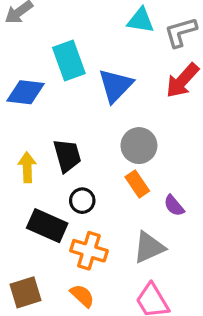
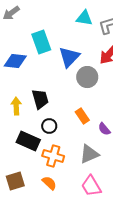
gray circle: (139, 146) -> (87, 77), moved

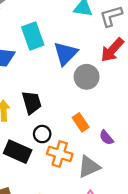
orange cross: (53, 156) -> (60, 154), moved

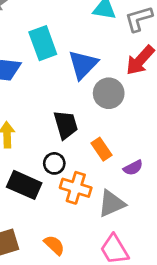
black trapezoid: (32, 103) -> (66, 125), moved
purple semicircle: (106, 138) -> (133, 168), turned -77

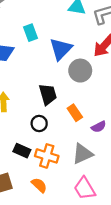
cyan rectangle: (43, 43) -> (31, 33), size x0.7
black rectangle: (24, 185) -> (22, 151), moved, size x0.7
orange cross: (76, 188) -> (47, 156), moved

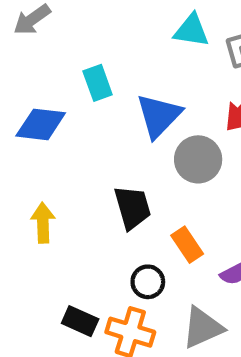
black circle: (39, 124) -> (148, 282), moved

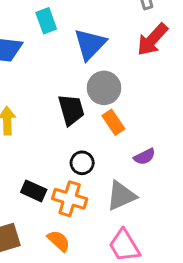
gray circle: (198, 159) -> (104, 88), moved
orange rectangle: (187, 245) -> (113, 122), moved

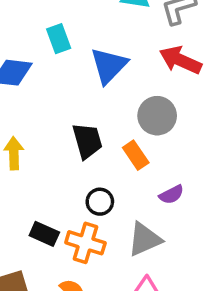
red arrow: (152, 39) -> (180, 60), turned 72
gray circle: (104, 88) -> (157, 116), moved

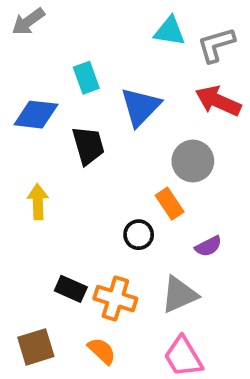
black trapezoid: (87, 141) -> (88, 146), moved
black circle: (100, 202) -> (139, 235), moved

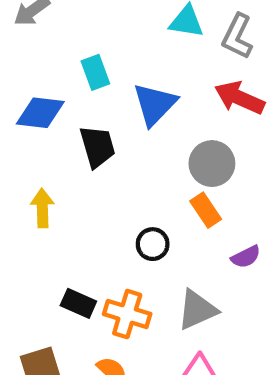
gray L-shape: (216, 45) -> (237, 36), turned -48
orange rectangle: (170, 204) -> (206, 210), moved
purple semicircle: (208, 246) -> (246, 257), moved

